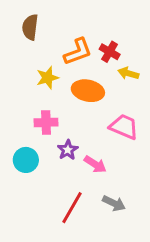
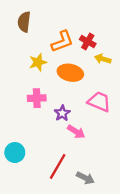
purple star: (68, 150) -> (62, 113), moved
cyan circle: (26, 160) -> (15, 153), moved
gray arrow: (114, 203) -> (85, 178), moved

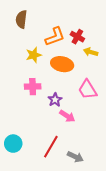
pink trapezoid: (99, 102) -> (88, 90), turned -145
cyan circle: (15, 153) -> (13, 144), moved

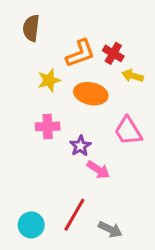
cyan circle: (13, 144) -> (31, 225), moved

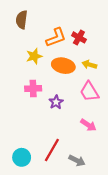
yellow arrow: (133, 76) -> (89, 65), moved
pink arrow: (98, 170) -> (88, 125), moved

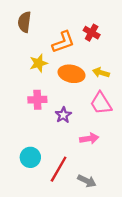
red cross: (79, 37) -> (92, 33), moved
pink arrow: (88, 125) -> (89, 139), moved, turned -42
cyan circle: (22, 157) -> (30, 157), moved

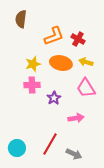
red cross: (92, 33) -> (78, 39), moved
yellow star: (39, 63) -> (33, 64), moved
cyan circle: (30, 157) -> (17, 148), moved

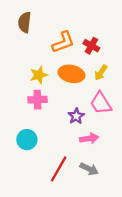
yellow arrow: (86, 62) -> (101, 73), turned -72
purple star: (54, 98) -> (76, 116), moved
cyan circle: (17, 148) -> (27, 140), moved
gray arrow: (74, 154) -> (89, 169), moved

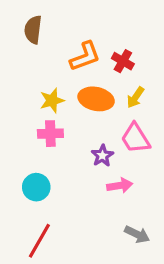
red line: (59, 169) -> (39, 241), moved
gray arrow: (89, 169) -> (137, 234), moved

